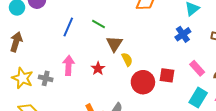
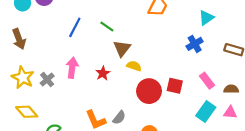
brown arrow: (16, 42) -> (19, 39), turned 138
yellow semicircle: (127, 59) -> (134, 66), turned -48
gray cross: (46, 78) -> (47, 80), turned 32

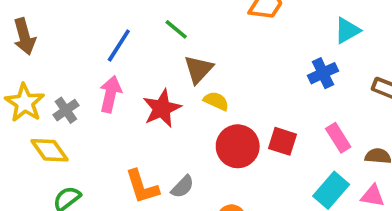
blue line: (75, 27) -> (119, 46), moved
red star: (103, 73) -> (162, 108), size x1.5
yellow diamond: (27, 112) -> (49, 150), moved

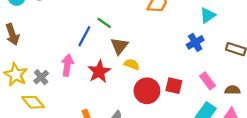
blue line: (119, 46) -> (84, 36), moved

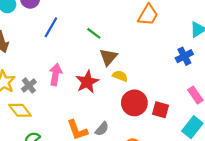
blue line: (84, 36) -> (51, 27), moved
red square: (174, 86) -> (161, 110), moved

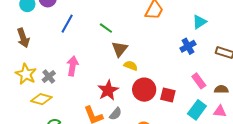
red star: (87, 82) -> (108, 90), moved
yellow diamond: (20, 110) -> (41, 99), turned -35

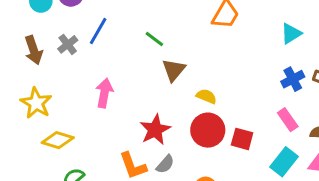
blue cross: (188, 46) -> (293, 79), moved
yellow semicircle: (131, 66) -> (206, 96), moved
gray cross: (49, 77) -> (68, 44), moved

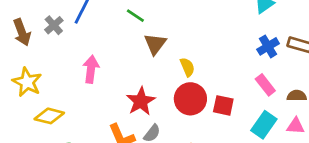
yellow semicircle: (206, 96) -> (187, 67), turned 48

